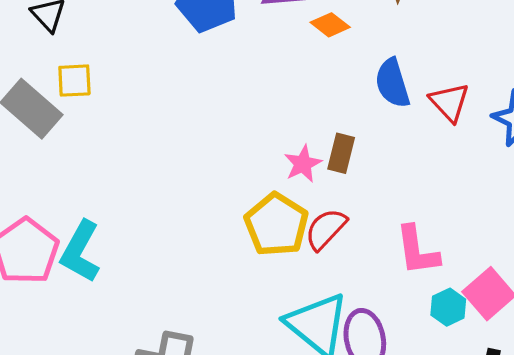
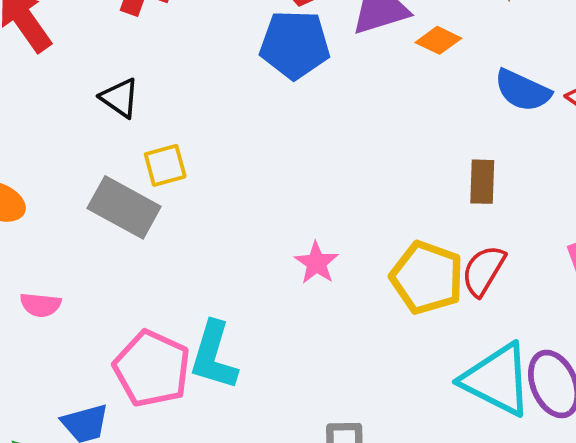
blue semicircle: (392, 83) -> (523, 90), turned -36
pink star: (303, 164) -> (316, 263), moved

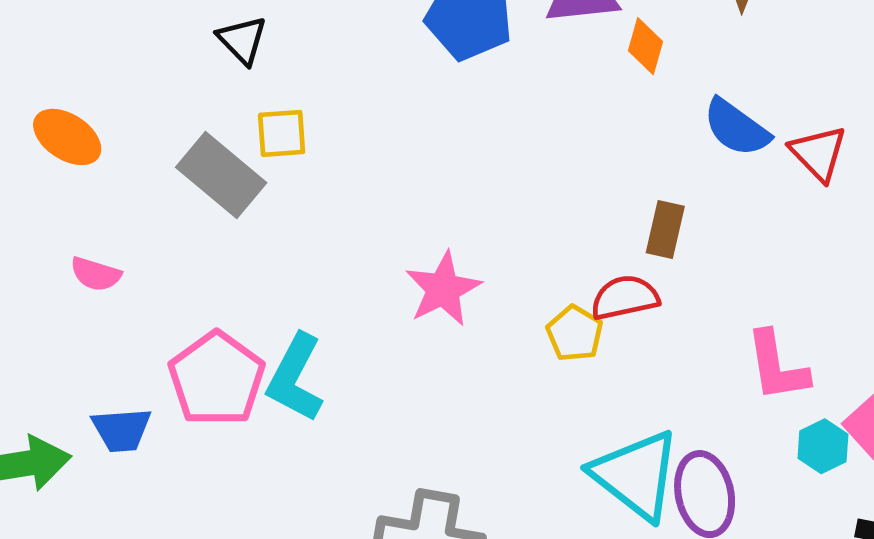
orange diamond: (438, 40) -> (646, 46), turned 69
pink star: (316, 263) -> (443, 289), size x1.4
red semicircle: (483, 271) -> (625, 298), moved, turned 36
yellow pentagon: (427, 278) -> (575, 333), size x0.6

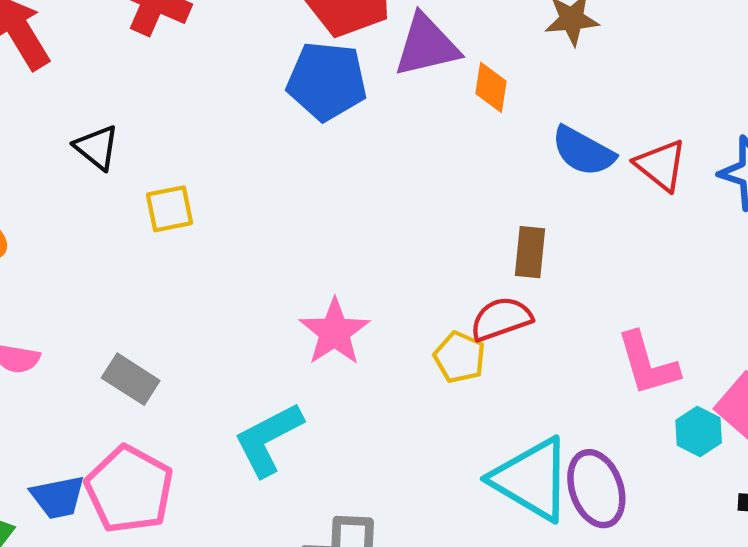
black triangle: (242, 40) -> (97, 147), moved
gray rectangle: (221, 175) -> (131, 379), moved, size x0.7
cyan L-shape: (295, 378) -> (268, 439), moved, turned 42
pink pentagon: (217, 379) -> (129, 489), moved

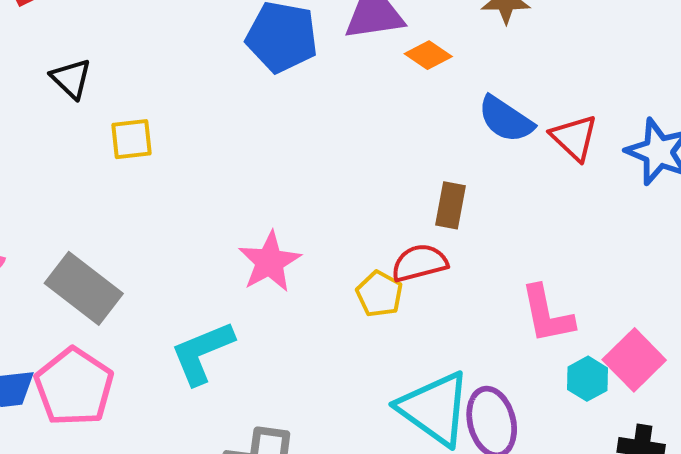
orange diamond: (491, 87) -> (428, 55), turned -69
gray rectangle: (131, 379) -> (84, 288), size x1.5

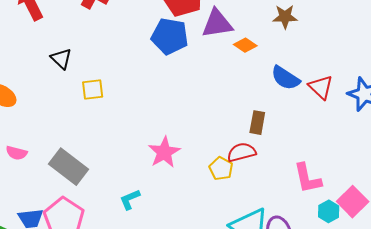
cyan L-shape: (202, 353) -> (130, 199), size x0.6

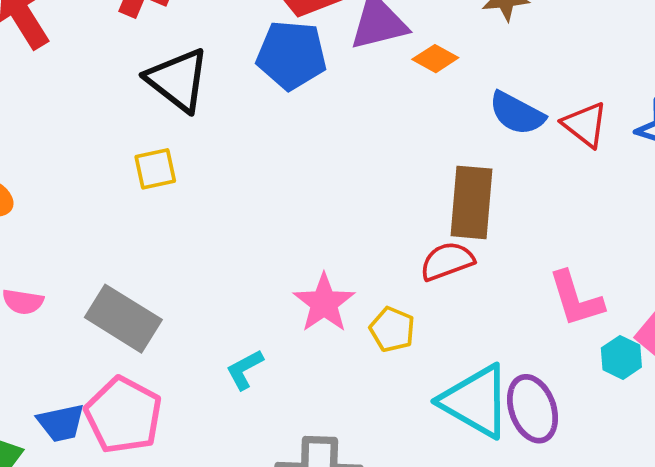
black triangle: (61, 59) -> (178, 80), moved, size x1.6
brown rectangle: (257, 123) -> (472, 202), size x1.6
pink star: (164, 152) -> (324, 303), moved
yellow pentagon: (221, 168) -> (392, 329), moved

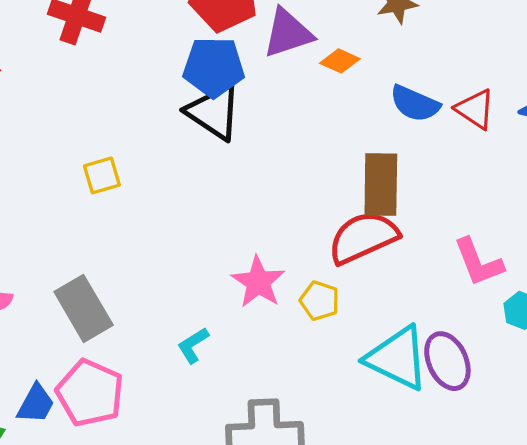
black triangle: (178, 80) -> (214, 112), moved
red semicircle: (447, 261) -> (363, 237), size x1.5
gray rectangle: (123, 319) -> (84, 308), turned 32
blue trapezoid: (61, 423) -> (36, 404), turned -45

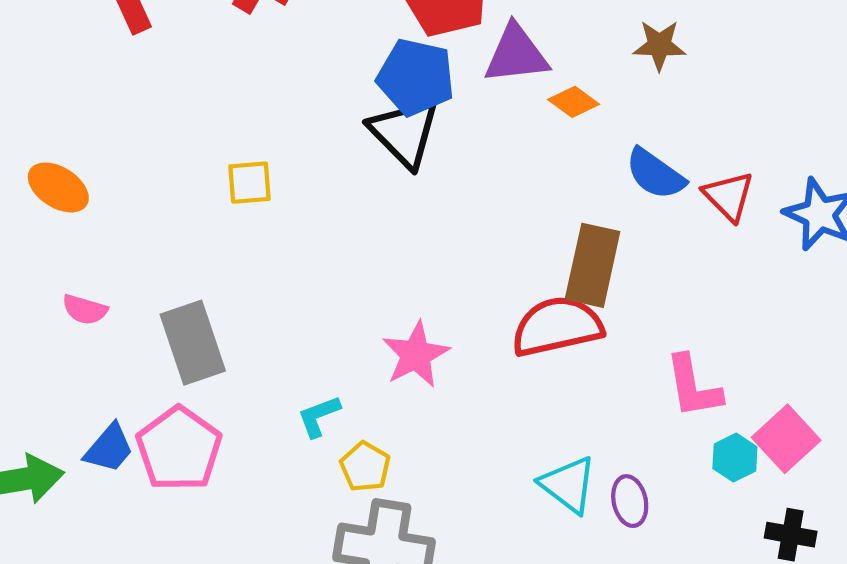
yellow pentagon: (320, 301) -> (365, 467), moved
cyan triangle: (397, 358) -> (568, 485), size x0.7
purple ellipse: (447, 361) -> (630, 501), size x0.7

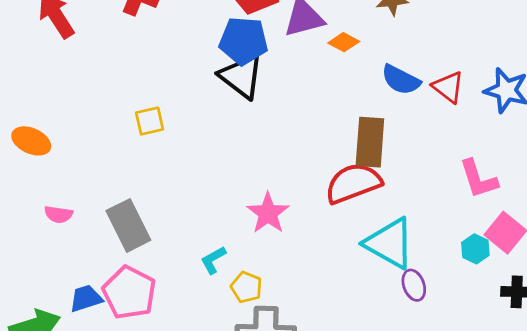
pink L-shape: (693, 386) -> (478, 179), moved
blue trapezoid: (109, 448) -> (86, 298), turned -140
cyan triangle: (568, 485) -> (390, 243), moved, size x1.4

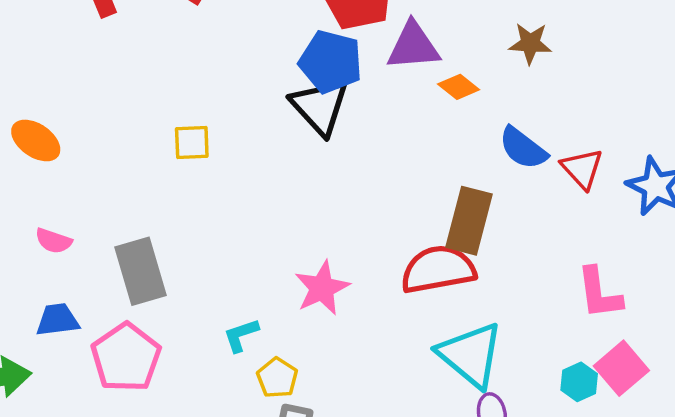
blue trapezoid: (86, 298) -> (58, 320), moved

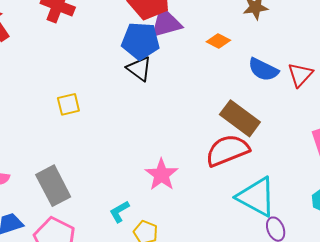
purple triangle: (413, 46) -> (166, 23), moved
black triangle: (320, 107) -> (139, 69), size x0.7
red triangle: (582, 169) -> (300, 75), turned 36
brown rectangle: (469, 221) -> (240, 118), turned -57

